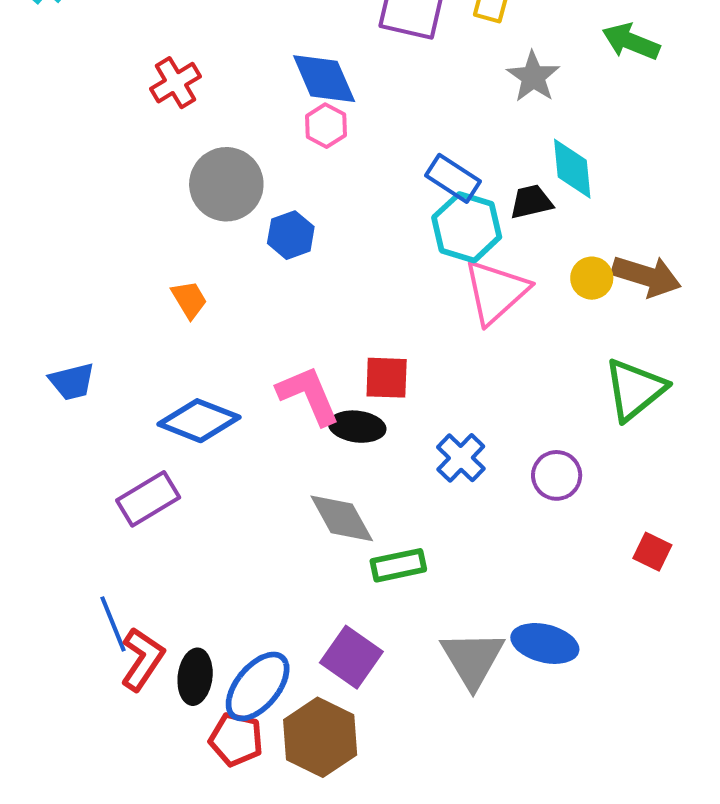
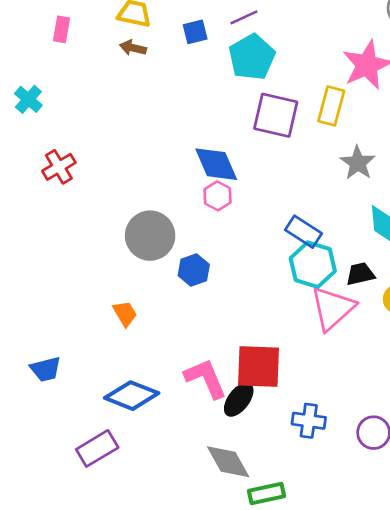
red cross: (176, 83) -> (59, 167), moved
black trapezoid: (531, 202) -> (360, 274), moved
red square: (387, 378) -> (259, 367), size x1.5
black ellipse: (357, 427) -> (239, 400), turned -60
blue cross: (461, 458) -> (309, 421), turned -36

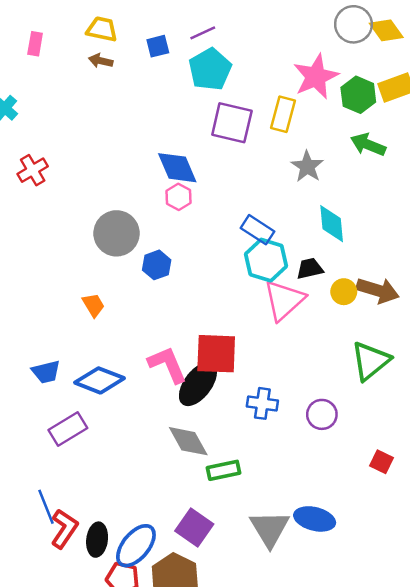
blue trapezoid: (46, 369) -> (46, 372), moved
black ellipse: (239, 400) -> (198, 384), size x1.4

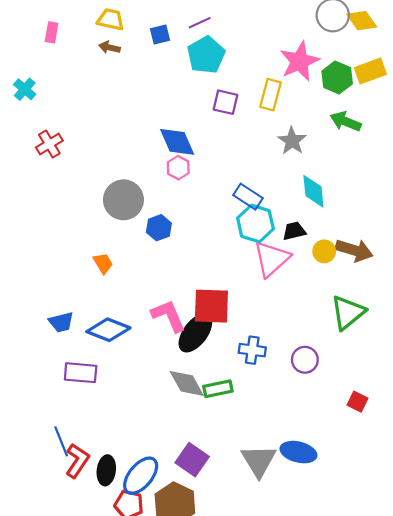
purple square: (232, 123) -> (225, 102), size x0.7
purple rectangle: (68, 429) -> (81, 373), turned 36
green rectangle: (223, 470) -> (218, 389), moved

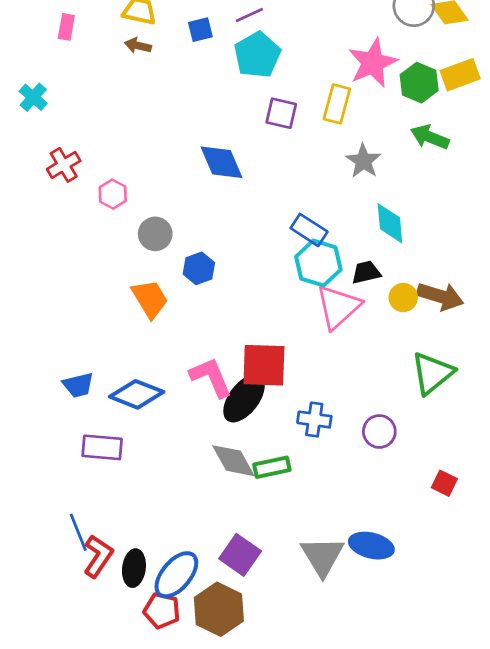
pink hexagon: (178, 168) -> (113, 194), moved
gray circle: (123, 200) -> (155, 234), size x0.7
orange trapezoid: (103, 263) -> (150, 299), moved, size x1.5

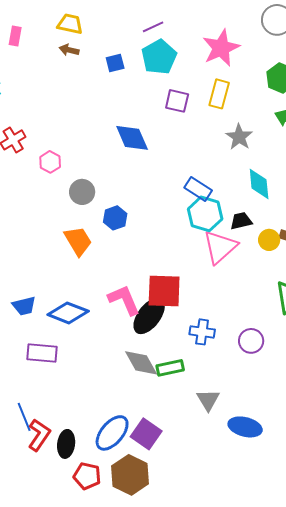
blue square: (200, 30) -> (115, 63), moved
pink star: (373, 63) -> (221, 48), moved
gray triangle: (322, 556) -> (208, 400), moved, size x0.7
blue ellipse: (176, 575) -> (112, 433), moved

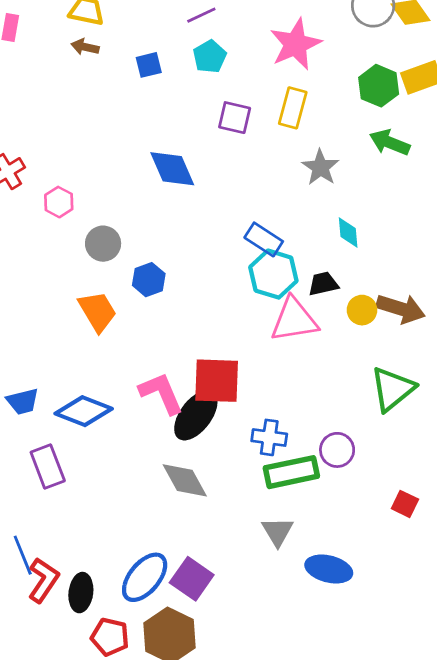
cyan pentagon: (159, 57) -> (210, 57), size x0.7
cyan diamond: (259, 184) -> (348, 232), size x0.7
pink triangle: (220, 247) -> (294, 320), turned 33
purple rectangle: (42, 353) -> (48, 467), turned 64
green rectangle: (170, 368) -> (291, 472), moved, size x1.4

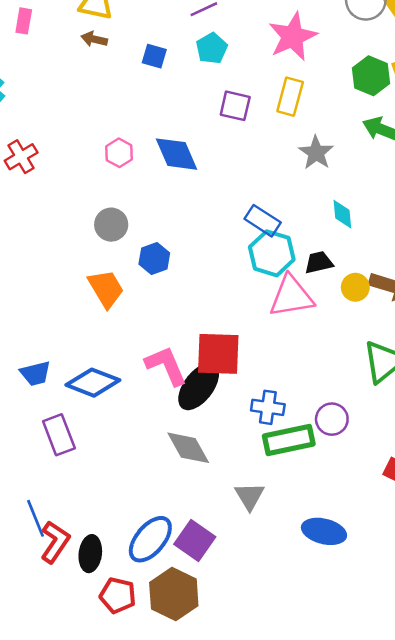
blue square: (149, 65) -> (154, 56), turned 30
pink hexagon: (59, 202) -> (119, 153), moved
gray triangle: (278, 532) -> (250, 496), moved

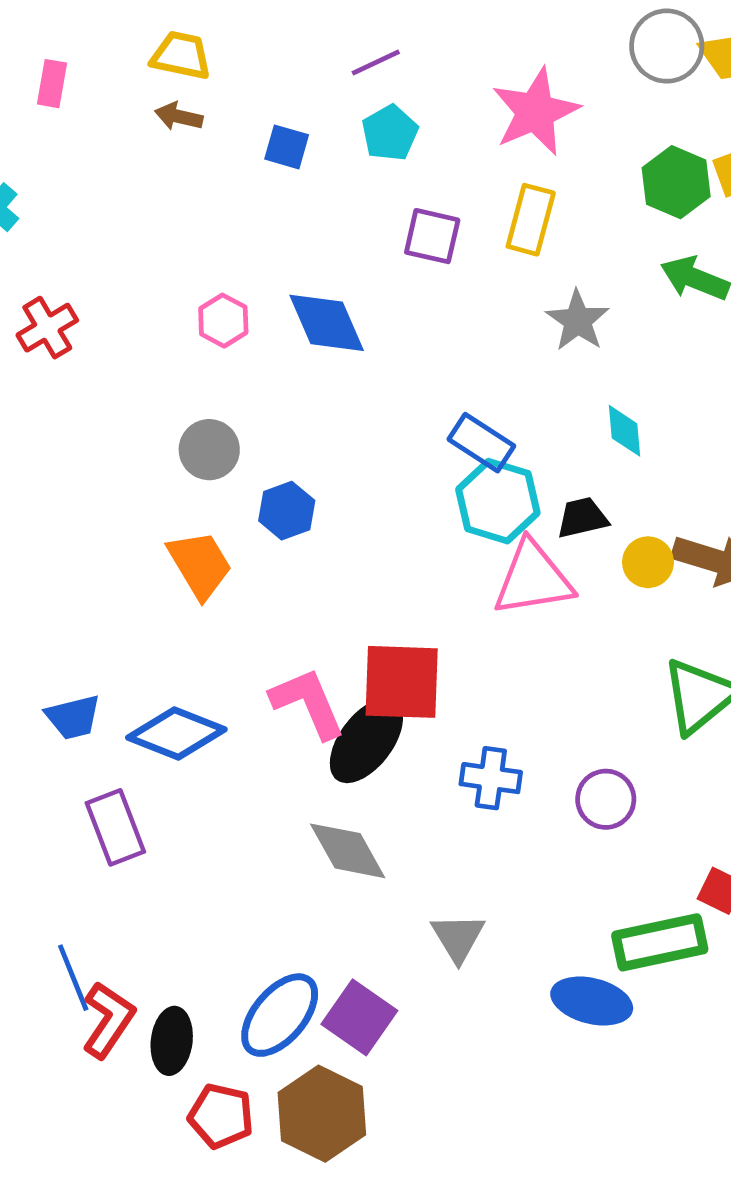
green rectangle: (289, 440) -> (660, 942), moved

